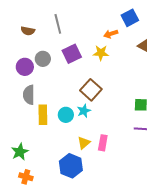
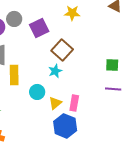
purple square: (72, 54) -> (39, 28), moved
cyan circle: (66, 115) -> (37, 92), moved
blue hexagon: (71, 166) -> (65, 126), moved

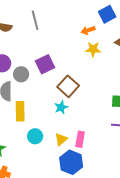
yellow star: (72, 13) -> (93, 49), moved
gray circle: (14, 19) -> (21, 74), moved
cyan circle: (37, 92) -> (35, 136), moved

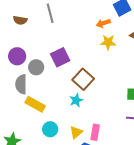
yellow rectangle: (20, 111) -> (35, 104), turned -60

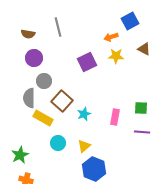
purple circle: (17, 56) -> (34, 58), moved
purple square: (60, 57) -> (87, 62), moved
brown square: (83, 79) -> (62, 101), moved
pink rectangle: (95, 132) -> (115, 117), moved

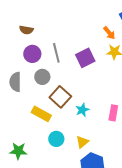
gray line: (58, 27) -> (56, 53), moved
orange arrow: (111, 37) -> (109, 33), turned -112
gray semicircle: (29, 98) -> (15, 82), moved
green star: (20, 155) -> (18, 151), turned 30

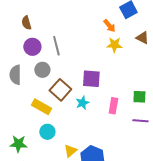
brown semicircle: (26, 30) -> (26, 23), turned 64
purple square: (85, 58) -> (91, 79), moved, turned 30
cyan circle: (56, 139) -> (47, 132), moved
yellow triangle: (82, 142) -> (70, 151), moved

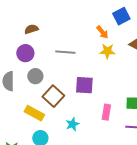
brown semicircle: (26, 23) -> (31, 29), moved, turned 88
gray line: (56, 46) -> (65, 52), moved, turned -72
cyan star: (82, 103) -> (72, 124), moved

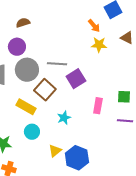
gray line: (65, 52) -> (57, 64), moved
gray circle: (35, 76) -> (27, 70), size x1.5
purple square: (84, 85) -> (76, 79), turned -36

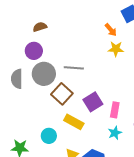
purple square: (76, 79) -> (93, 102), moved
yellow rectangle: (26, 107) -> (74, 122), moved
cyan star: (64, 118) -> (115, 133), moved

